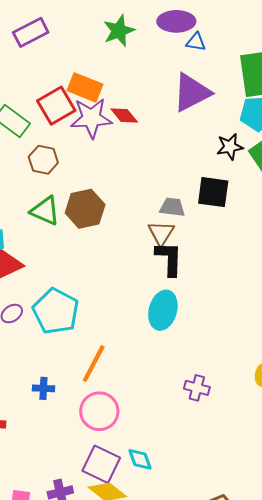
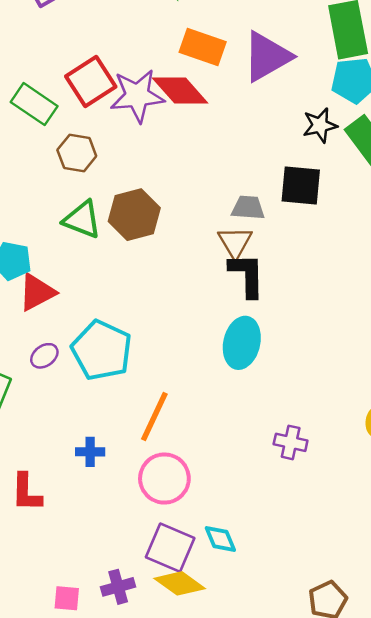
orange rectangle: (85, 87) -> (203, 47), moved
red diamond: (124, 116) -> (180, 91), size x1.5

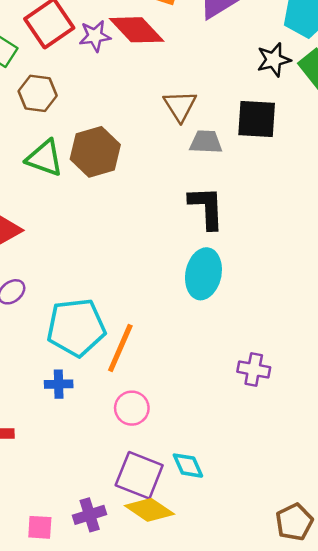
purple star: (137, 96) -> (95, 36), size x0.6
brown triangle: (235, 242) -> (180, 106), moved
cyan pentagon: (102, 350) -> (76, 327), moved, turned -30
pink circle: (164, 479) -> (132, 408), size x0.7

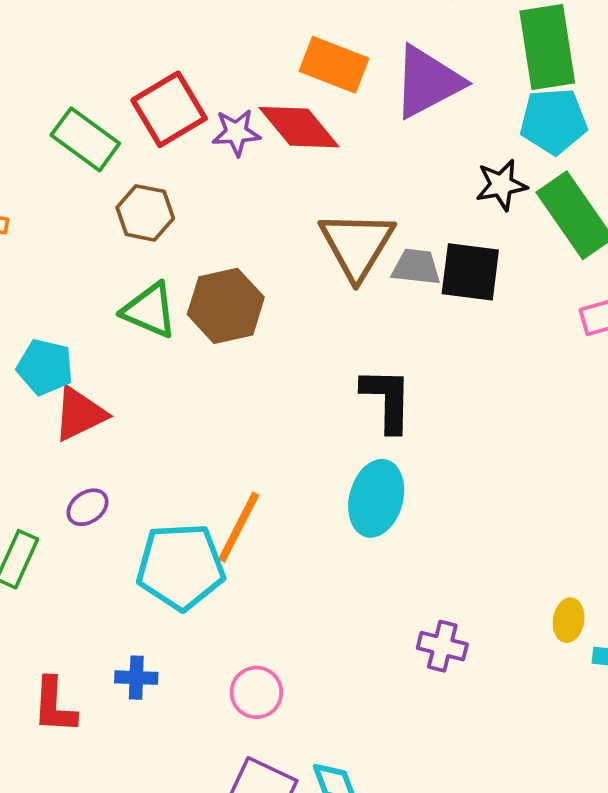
brown triangle: (180, 106) -> (357, 245), size x1.5
gray trapezoid: (206, 142) -> (416, 267), moved
orange line: (120, 348) -> (239, 527), moved
blue cross: (59, 384) -> (136, 678), moved

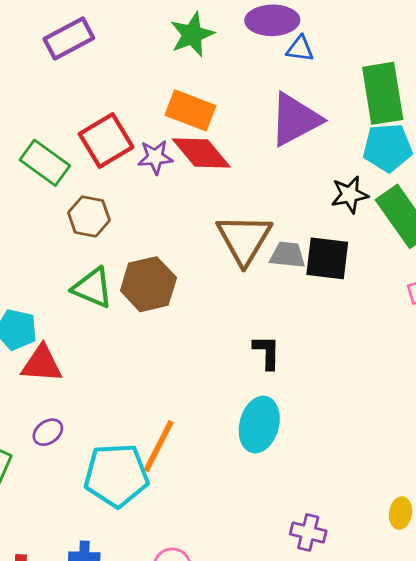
orange rectangle: (334, 65) -> (190, 110), moved
black L-shape: (387, 400) -> (267, 352), size x0.7
red triangle: (80, 414) -> (42, 364), turned 30

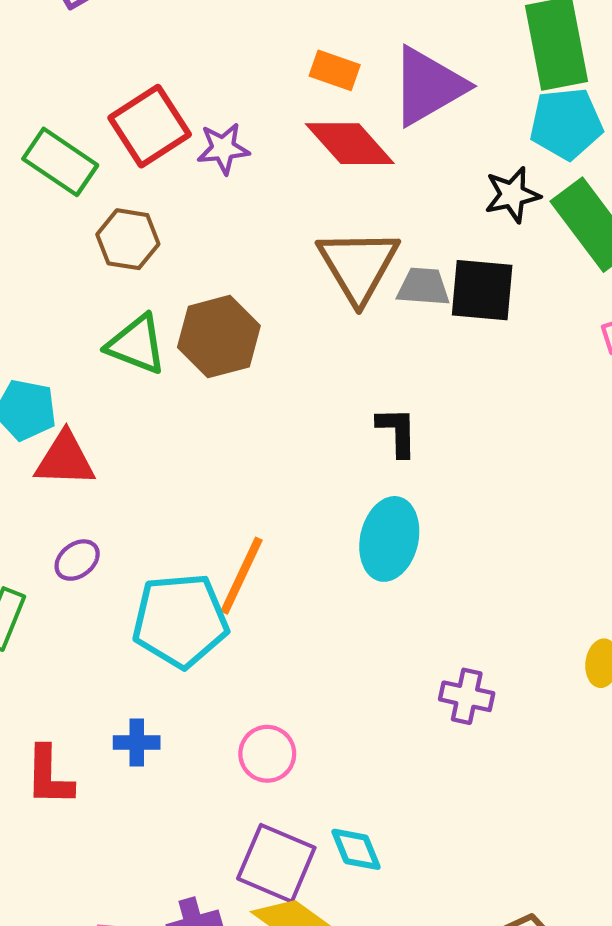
orange rectangle: (190, 110) -> (335, 70), moved, size x0.7
red diamond: (201, 153) -> (350, 144), moved

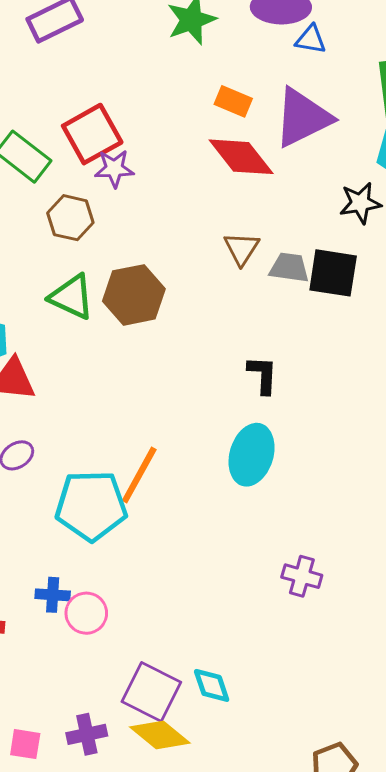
purple star: (223, 148) -> (114, 169), moved
brown triangle: (358, 265) -> (242, 249), size x0.6
pink circle: (267, 754) -> (86, 613), moved

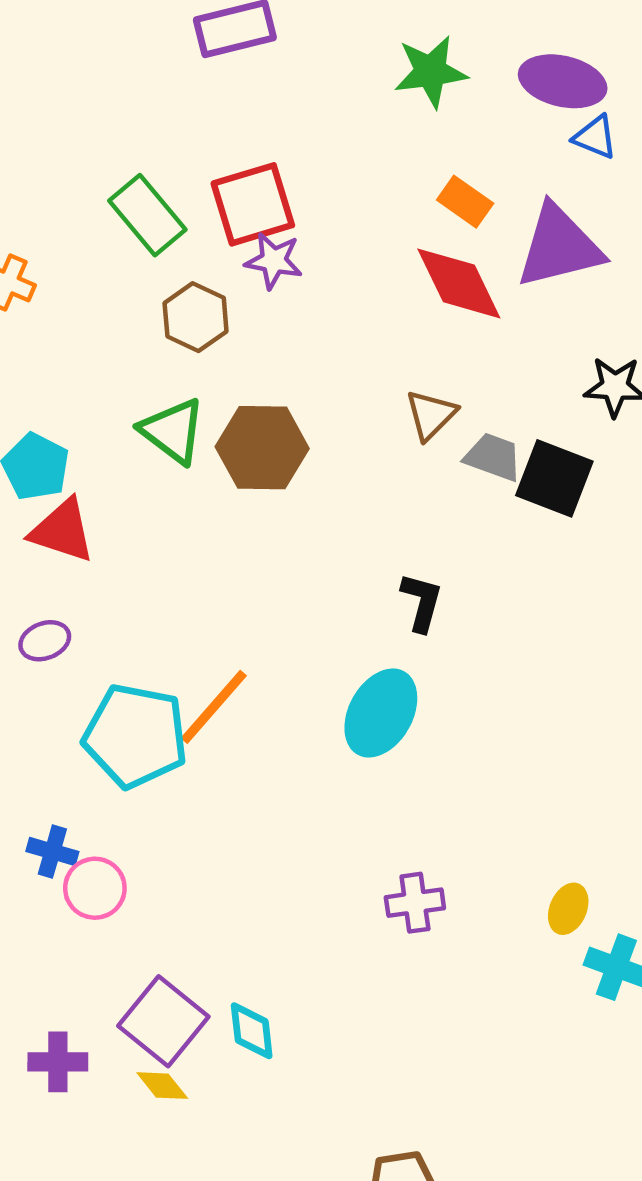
purple cross: (302, 576) -> (415, 903), turned -36
yellow diamond: (160, 735) -> (162, 1086), size x0.6

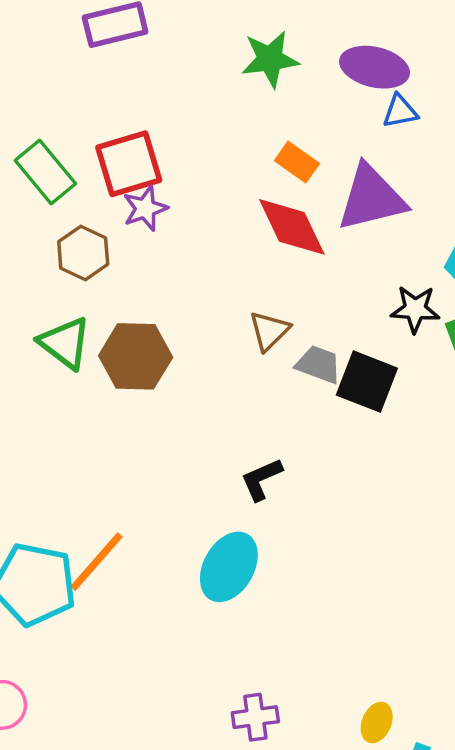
blue triangle: (595, 137) -> (400, 111), turned -33
purple star: (274, 261) -> (145, 208), turned -30
black L-shape: (422, 602) -> (261, 479), turned -129

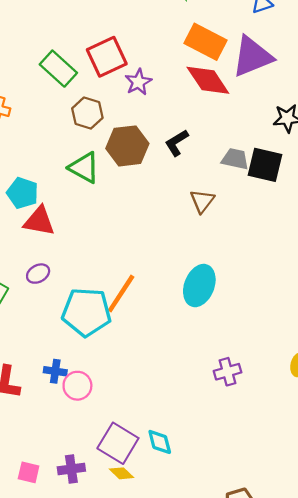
orange rectangle: (297, 162) -> (206, 42), size x1.6
purple star: (145, 208) -> (138, 82), moved
brown triangle: (269, 331) -> (202, 201), moved
brown hexagon: (136, 356) -> (127, 146), moved
black L-shape: (261, 479) -> (177, 143), moved

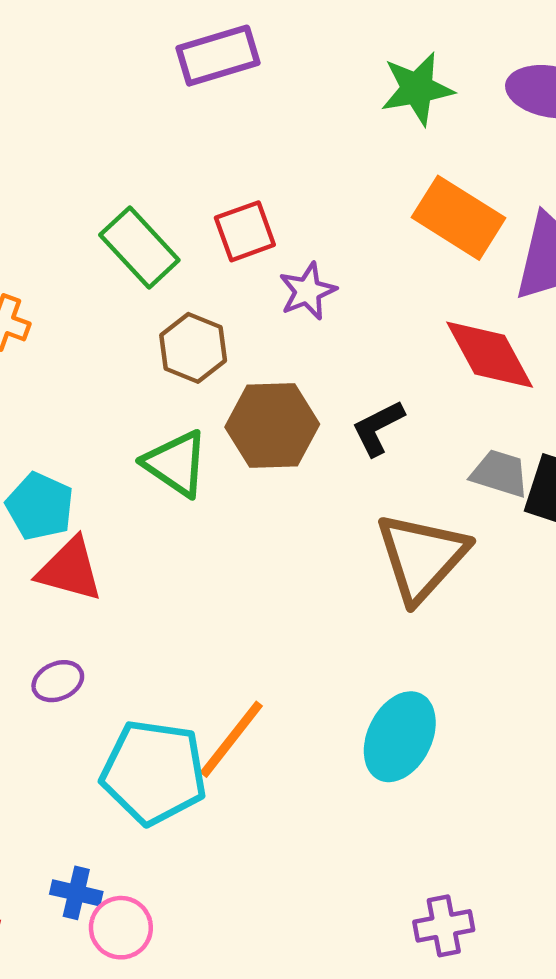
red square: (107, 57) -> (245, 231), size x0.7
red diamond: (208, 80) -> (490, 355), moved
brown triangle: (202, 201) -> (422, 557), size x1.8

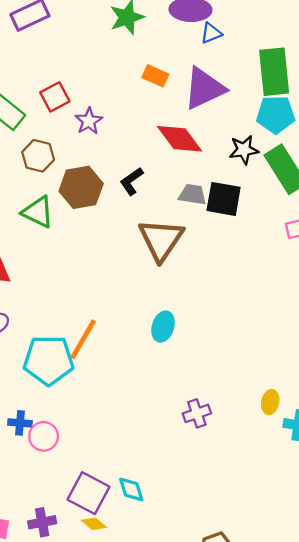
orange rectangle: (458, 218) -> (155, 76), size x0.6
cyan ellipse: (400, 737) -> (163, 327), size x0.7

